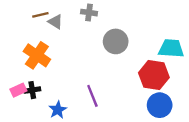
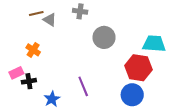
orange cross: (37, 55) -> (33, 50), size x0.6
pink rectangle: (18, 90) -> (16, 73), moved
blue circle: (160, 105) -> (132, 95), moved

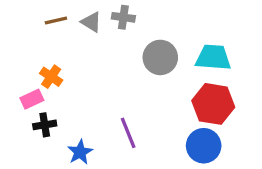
gray triangle: (50, 20) -> (91, 22), moved
cyan trapezoid: (154, 44) -> (213, 57), moved
pink rectangle: (16, 73) -> (32, 99), moved

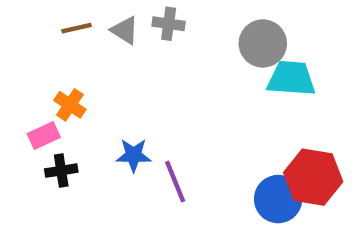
gray circle: (160, 57) -> (263, 43), moved
red hexagon: (213, 104) -> (313, 177), moved
blue star: (80, 152) -> (134, 155), moved, turned 30

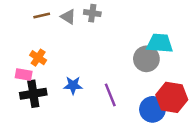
gray circle: (263, 43) -> (146, 59), moved
pink rectangle: (44, 136) -> (24, 74), turned 35
black cross: (61, 171) -> (33, 94), size x1.5
purple line: (175, 182) -> (110, 95), moved

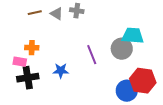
orange cross: (38, 58) -> (32, 48), turned -32
purple line: (110, 95) -> (92, 55), moved

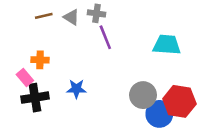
gray circle: (122, 49) -> (143, 95), moved
purple line: (92, 55) -> (105, 37), moved
pink rectangle: (20, 62) -> (25, 77), turned 40

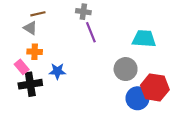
gray triangle: (71, 17) -> (30, 28), moved
blue star: (76, 89) -> (57, 71), moved
gray circle: (143, 95) -> (126, 69), moved

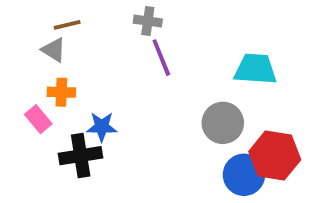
black cross: (30, 84) -> (81, 156), moved

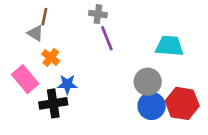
brown line: (67, 25) -> (44, 17), turned -66
orange cross: (61, 92) -> (51, 57), moved, turned 36
pink rectangle: (38, 119) -> (25, 79), size x1.5
blue circle: (244, 175) -> (152, 106), moved

